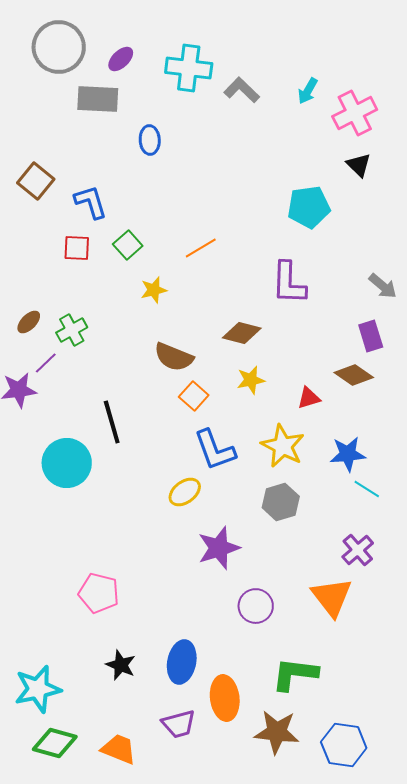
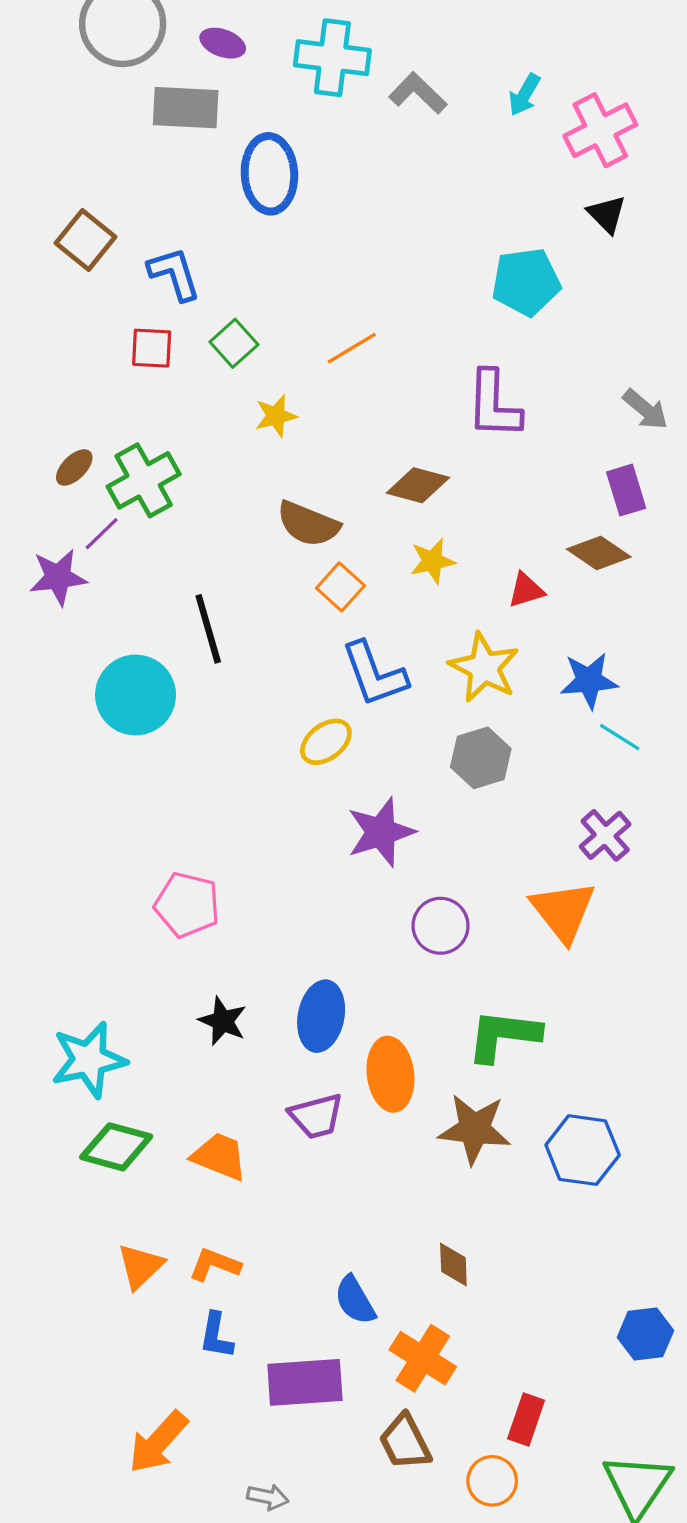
purple ellipse: (121, 59) -> (223, 43), turned 64
blue ellipse: (150, 140) -> (269, 174), size x1.6
green cross: (72, 330) -> (144, 480), size x1.4

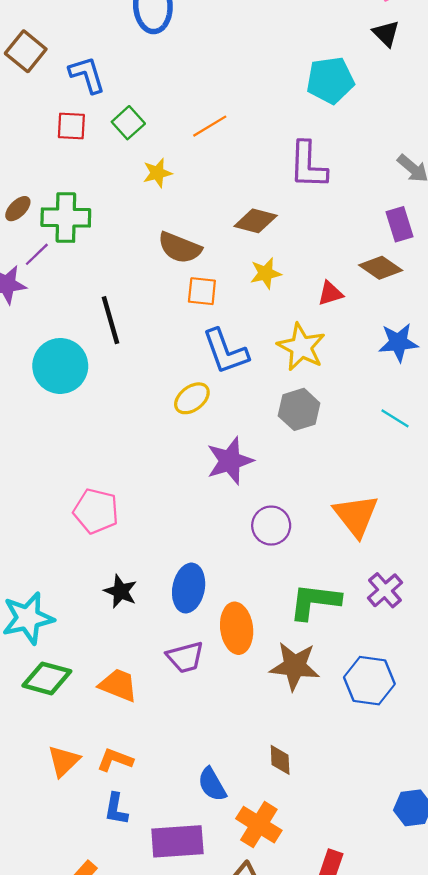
green cross: (144, 480) -> (66, 218), turned 30
orange square: (340, 587) -> (202, 291), turned -36
blue star: (589, 680) -> (398, 343), moved
cyan line: (620, 737) -> (395, 418), moved
purple cross: (605, 835) -> (385, 590), moved

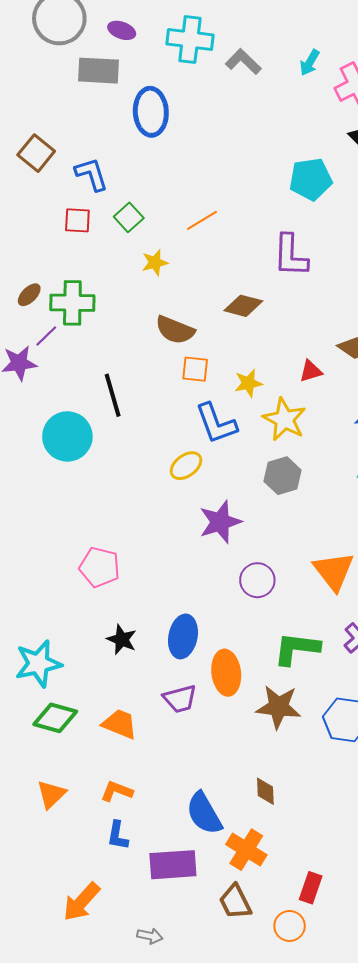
yellow star: (266, 273) -> (248, 383), moved
orange triangle: (64, 761) -> (51, 794), moved
blue semicircle: (212, 784) -> (204, 813), size x1.4

